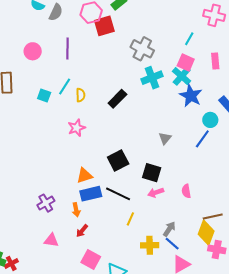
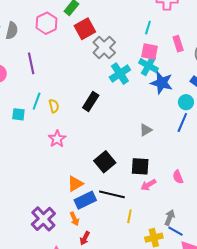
red square: (104, 26) -> (85, 29), moved
gray cross: (142, 49) -> (104, 48), turned 30
gray triangle: (165, 138) -> (146, 130), turned 32
purple cross: (46, 203) -> (43, 219), size x1.4

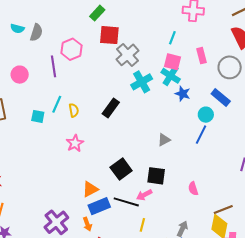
pink hexagon: (46, 23) -> (71, 49), moved
red square: (85, 29) -> (109, 35), turned 30
blue star: (162, 83) -> (183, 94), size x0.7
pink arrow: (148, 185) -> (144, 195), moved

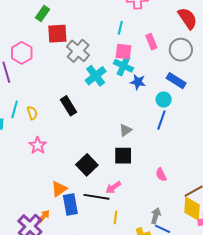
black rectangle: (111, 108) -> (69, 106), turned -60
black square: (156, 176) -> (123, 156), moved
blue rectangle: (99, 206) -> (70, 204), turned -70
orange arrow: (87, 224) -> (44, 216), moved, turned -112

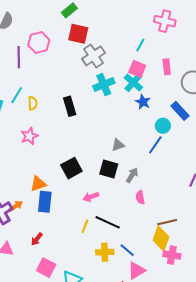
black line: (96, 197) -> (108, 222), moved
gray arrow: (156, 216) -> (132, 175), moved

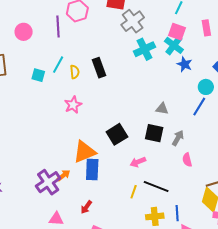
black rectangle: (70, 106) -> (99, 68), moved
gray triangle: (118, 145) -> (162, 109), turned 32
orange triangle: (38, 184) -> (84, 152), size x1.4
blue line: (127, 250) -> (177, 213), turned 49

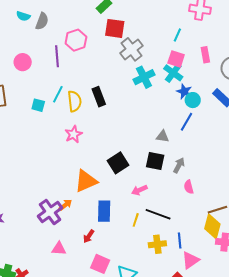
yellow semicircle: (75, 72) -> (74, 101), size x1.5
cyan circle: (206, 87) -> (193, 100), moved
blue line: (199, 107) -> (186, 122), moved
blue rectangle: (92, 169) -> (104, 211), moved

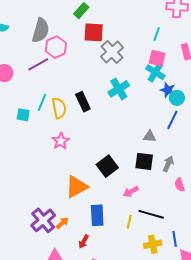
gray semicircle: (42, 21) -> (41, 30), moved, size x1.4
purple line: (57, 56) -> (38, 64), turned 70
cyan cross: (144, 77) -> (119, 89), moved
orange arrow: (65, 205) -> (62, 223), moved

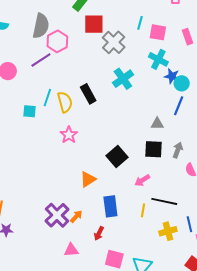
cyan line: (157, 34) -> (140, 23), moved
pink square: (157, 58) -> (158, 32), moved
orange triangle: (77, 187) -> (88, 179), size x0.7

